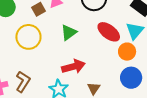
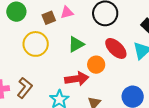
orange circle: (127, 52) -> (96, 65), moved

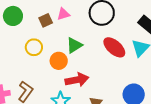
yellow circle: (36, 44) -> (34, 47), size x0.7
orange circle: (96, 65) -> (59, 61), moved

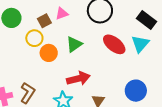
yellow circle: (34, 47) -> (34, 38), moved
orange circle: (59, 61) -> (49, 53), moved

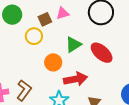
red ellipse: (114, 44) -> (102, 53), moved
orange circle: (49, 53) -> (53, 62), moved

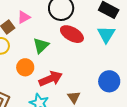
red ellipse: (102, 53) -> (72, 34), moved

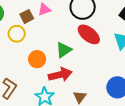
green triangle: (41, 45) -> (64, 50), moved

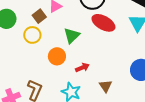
green triangle: (64, 50) -> (72, 36), moved
red arrow: (60, 75) -> (82, 68), size x0.6

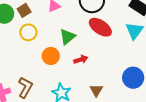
brown square: (39, 16) -> (24, 10), moved
red arrow: (82, 68) -> (81, 60), moved

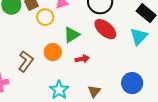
yellow circle: (28, 32) -> (45, 17), moved
brown L-shape: (25, 87) -> (26, 61), moved

